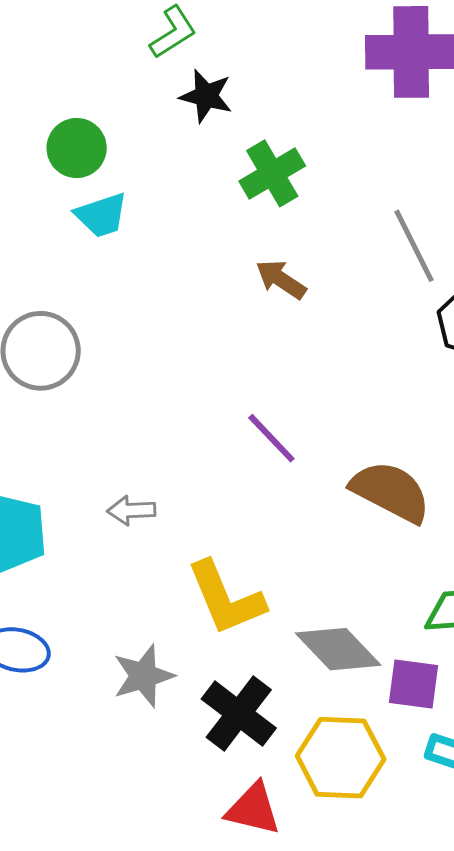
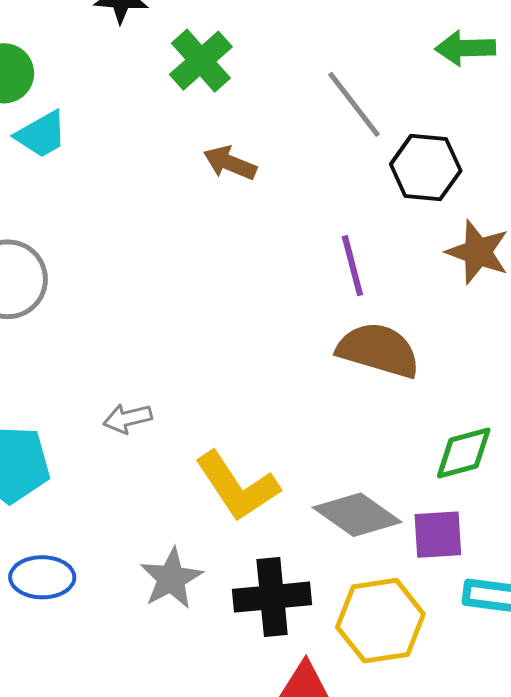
purple line: (271, 438) -> (352, 266), moved, turned 40
black cross: (239, 713) -> (272, 597), turned -32

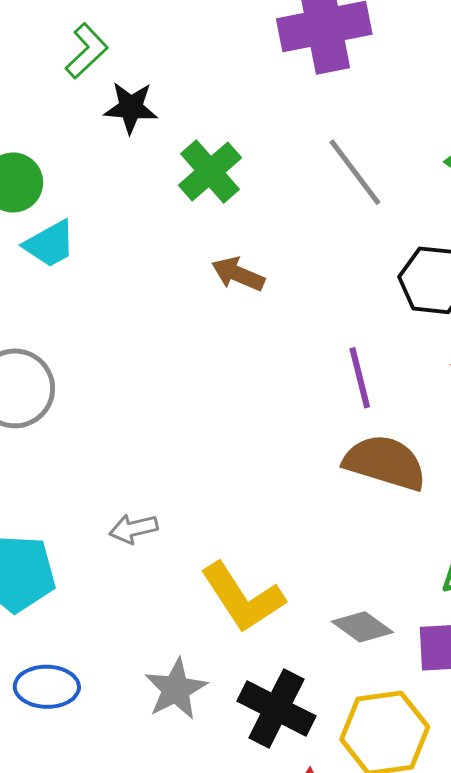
gray line: (354, 104) -> (355, 172), moved
gray diamond: (357, 515) -> (362, 627), size x0.7
black cross: (272, 597) -> (276, 708), turned 32

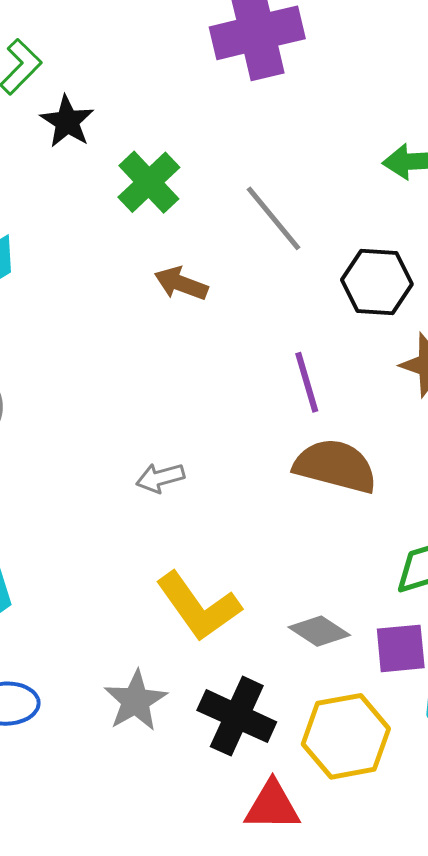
black star: (131, 108) -> (67, 121), turned 30
gray line: (355, 172) -> (273, 218), moved
gray arrow: (134, 529) -> (160, 478), moved

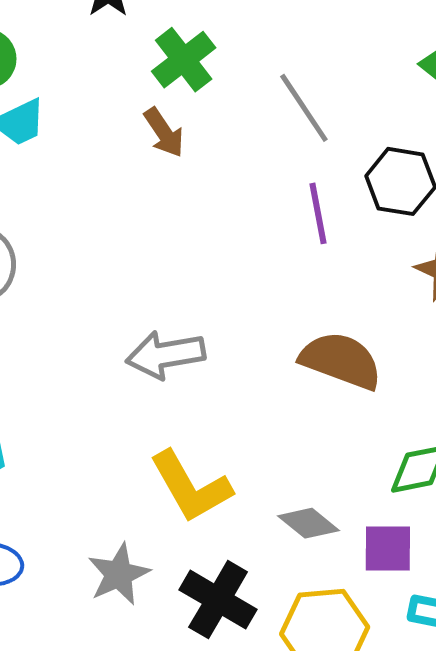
brown arrow: (181, 284) -> (164, 133), moved, turned -150
purple line: (307, 382) -> (318, 213), moved
gray arrow: (160, 478) -> (165, 355), size x1.6

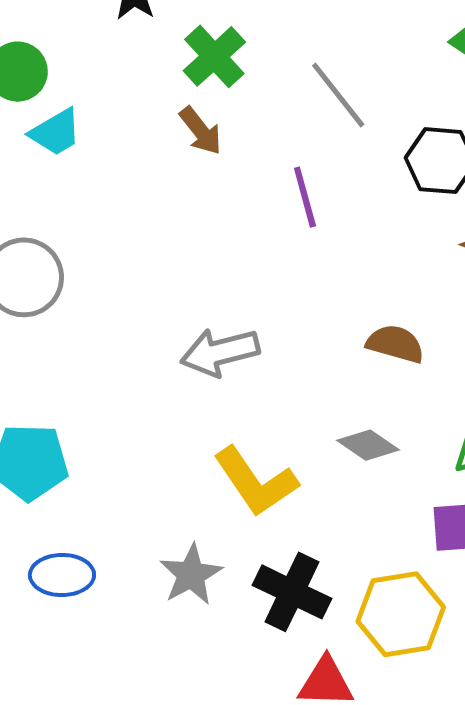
purple line: (318, 213) -> (305, 197), moved
brown semicircle: (341, 360) -> (395, 344), size x0.7
gray diamond: (309, 523) -> (368, 445), moved

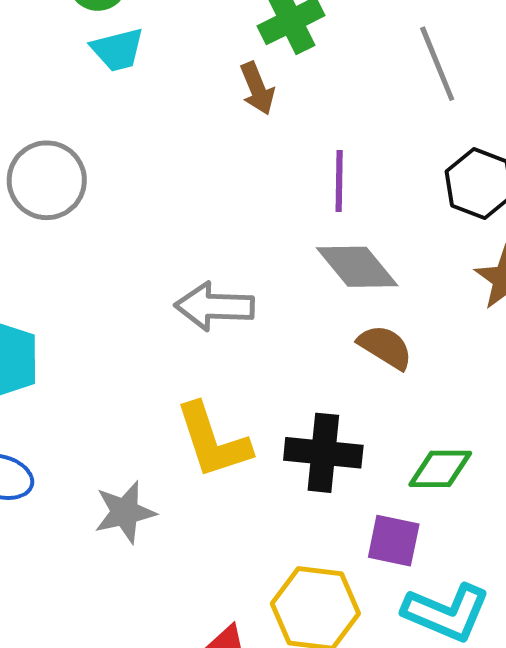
gray line: (338, 95) -> (437, 64), moved
gray diamond: (368, 445) -> (357, 267), moved, size x1.4
black cross: (292, 592) -> (323, 453), moved, turned -36

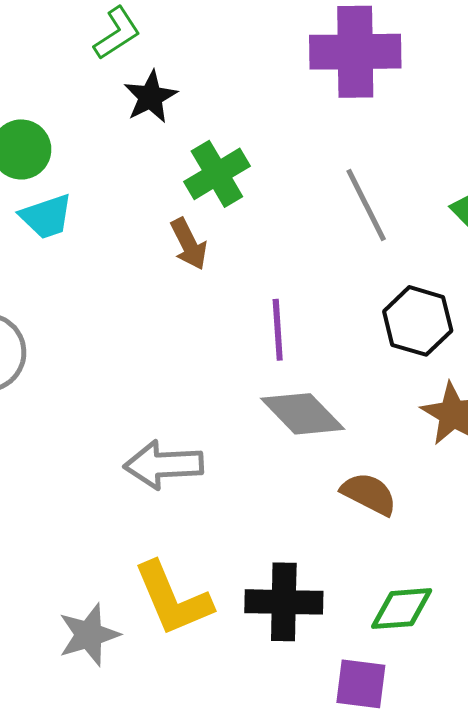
brown semicircle: (385, 347) -> (369, 494), moved
gray star: (125, 512) -> (89, 635), moved

